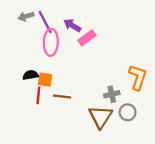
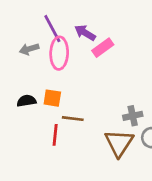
gray arrow: (26, 16) -> (29, 49), moved
black semicircle: (30, 75) -> (26, 101), moved
red line: (38, 95) -> (55, 135), moved

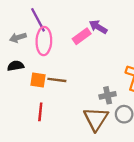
purple arrow: (85, 33) -> (98, 27), moved
black semicircle: (26, 101) -> (16, 66), moved
brown line: (73, 119) -> (57, 80), moved

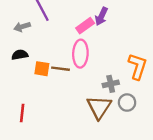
purple arrow: (98, 27) -> (101, 16), turned -96
pink ellipse: (44, 41) -> (80, 54), moved
red line: (40, 112) -> (22, 113), moved

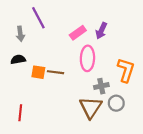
purple arrow: (101, 16) -> (101, 31), moved
gray arrow: (22, 27) -> (20, 34), turned -80
pink ellipse: (80, 54) -> (87, 58), moved

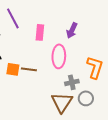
pink rectangle: (78, 33) -> (40, 32), moved, turned -49

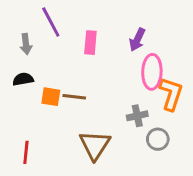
pink ellipse: (59, 56) -> (152, 72), moved
brown triangle: (62, 102) -> (95, 145), moved

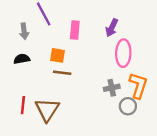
orange L-shape: (171, 94) -> (138, 85), moved
orange square: (51, 97) -> (58, 55), moved
brown triangle: (95, 145) -> (47, 110), moved
red line: (26, 152) -> (23, 105), moved

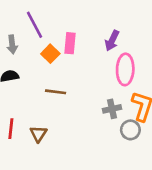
orange square: (58, 55) -> (50, 54), moved, turned 35
brown triangle: (47, 110) -> (38, 134), size x0.6

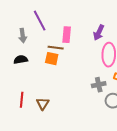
orange square: (50, 54) -> (52, 59), moved, turned -32
brown line: (56, 92) -> (56, 48), moved

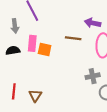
purple arrow: (99, 33) -> (93, 23), turned 77
pink rectangle: (67, 35) -> (32, 43), moved
brown line: (56, 48) -> (73, 38), moved

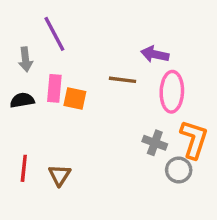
gray cross: (93, 76) -> (155, 143), turned 32

